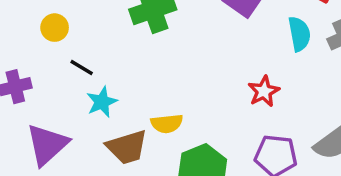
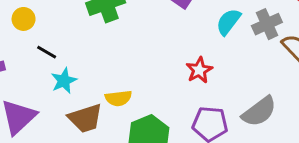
cyan semicircle: (299, 34) -> (228, 22), turned -132

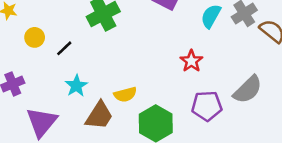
black line: (47, 52) -> (64, 48), moved, turned -66
brown trapezoid: (85, 118) -> (99, 116), turned -32

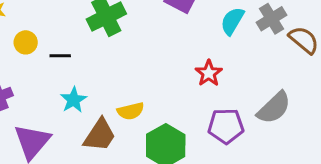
black line: (64, 48) -> (60, 56), turned 42

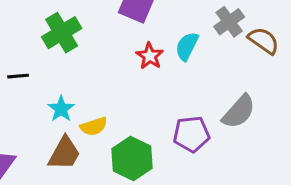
cyan semicircle: (232, 21) -> (187, 46), moved
red star: (209, 73) -> (150, 56), moved
cyan star: (74, 100) -> (61, 109), moved

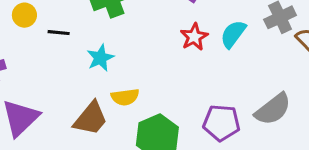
cyan star: (61, 109) -> (100, 58), moved

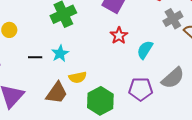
black line: (59, 33) -> (35, 57), moved
cyan semicircle: (233, 34) -> (145, 50), moved

